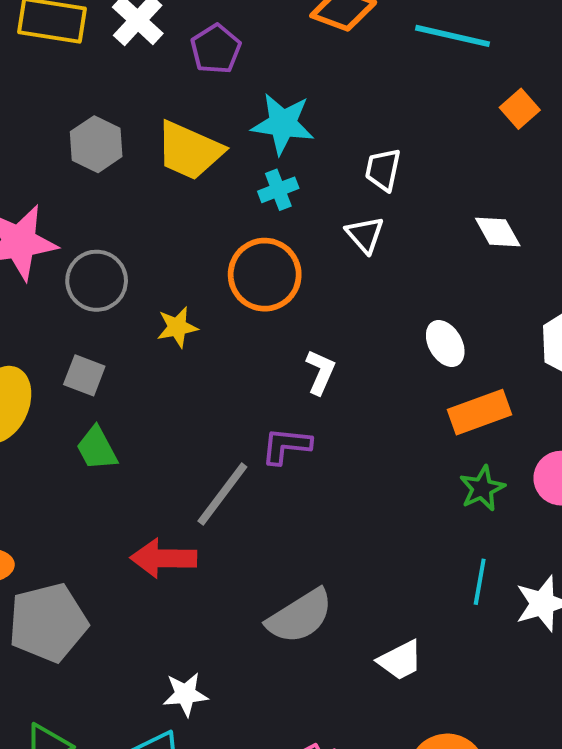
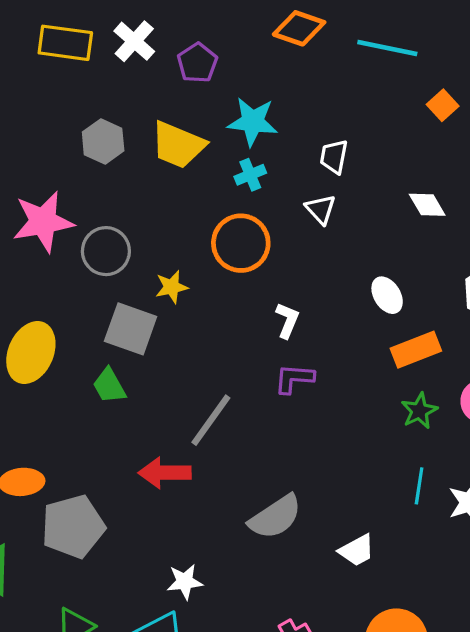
gray square: (84, 375) -> (131, 329), moved, size x1.6
purple L-shape: (286, 446) -> (294, 379), moved

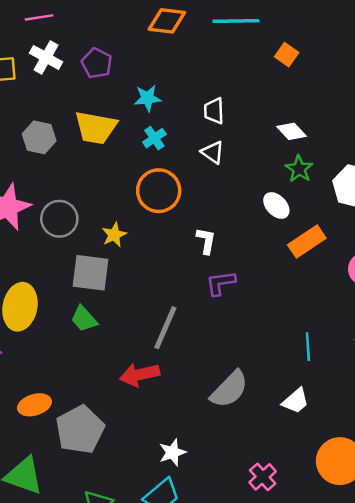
cyan star: (253, 122) -> (148, 98), size x0.7
green star: (419, 411) -> (299, 169), moved
cyan line: (419, 486) -> (308, 347), moved

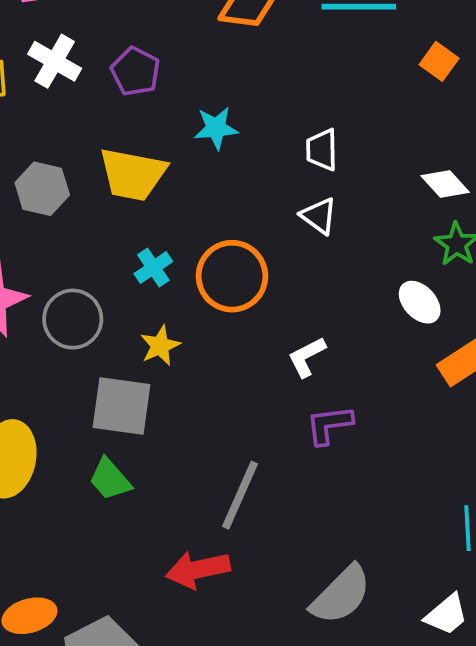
cyan cross: (154, 138) -> (153, 268), moved
white L-shape: (206, 241) -> (307, 357), turned -128

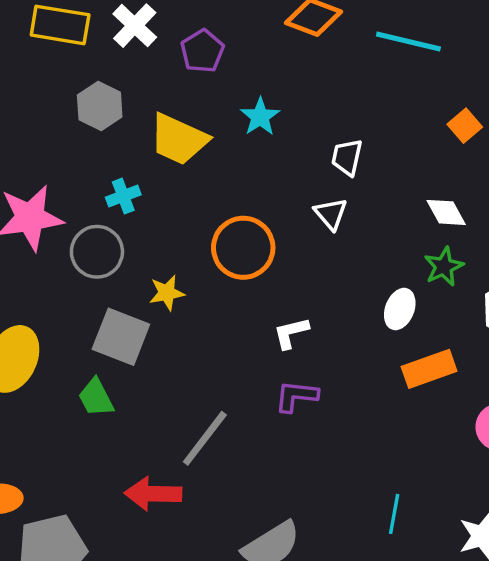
orange square: (439, 61) -> (465, 126), moved
cyan star: (216, 128) -> (260, 117), turned 30
gray hexagon: (42, 189) -> (100, 106), moved
cyan cross: (153, 268) -> (123, 196), moved
white ellipse: (420, 302) -> (400, 309), turned 51

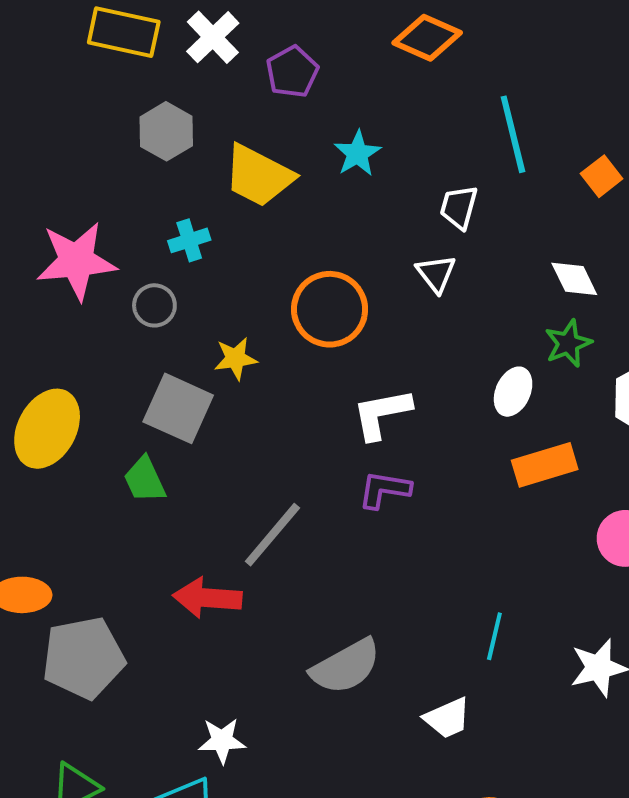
cyan line: (408, 42) -> (513, 134), moved, turned 60
gray circle: (97, 252) -> (154, 305), size x0.7
white L-shape: (291, 333) -> (382, 414), size x1.4

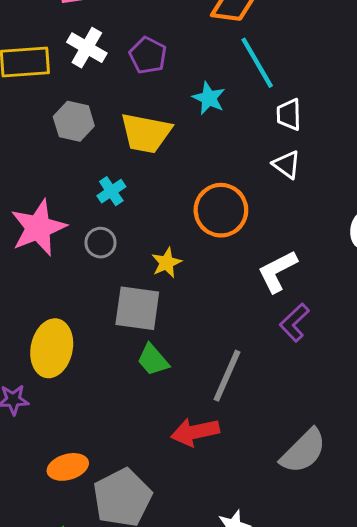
cyan line: (513, 134) -> (257, 63), moved
green trapezoid: (145, 480) -> (153, 360), moved
purple L-shape: (384, 490) -> (294, 323), turned -36

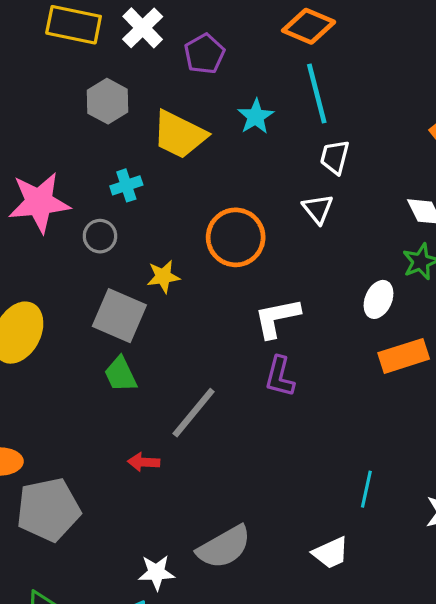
purple L-shape: (294, 323) -> (280, 377), turned -48
red arrow: (195, 432) -> (144, 462), size x0.6
gray semicircle: (303, 451) -> (224, 547), moved

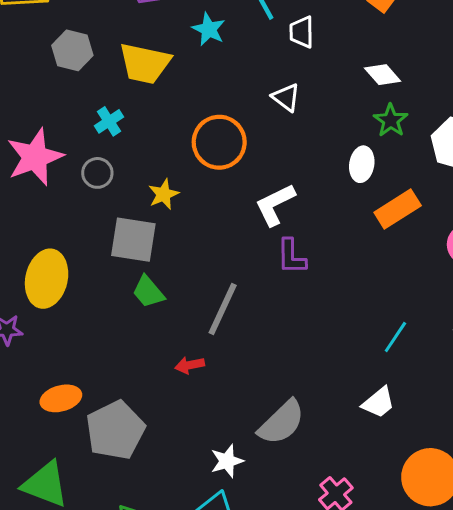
white trapezoid: (335, 157) -> (302, 32), moved
cyan line: (366, 489) -> (395, 337), turned 36

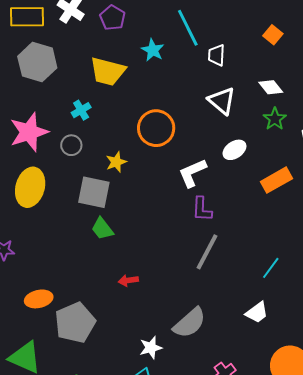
gray hexagon: (72, 50) -> (37, 62), moved, size x1.4
white triangle: (286, 97) -> (222, 101), moved, size x1.4
white ellipse: (362, 164) -> (234, 150), moved, turned 45
yellow ellipse: (47, 279) -> (30, 187), moved
gray line: (223, 309) -> (207, 252), moved

